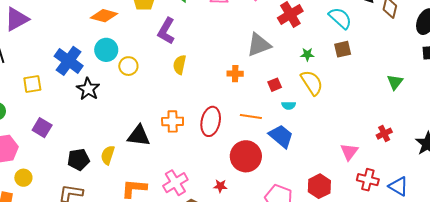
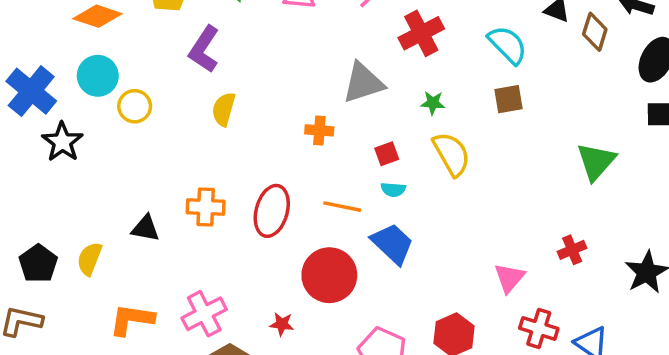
green star: (307, 54) -> (433, 103), moved
green triangle: (395, 82) -> (596, 161), size x1.4
cyan semicircle: (289, 105) -> (393, 190), moved
black triangle: (139, 136) -> (145, 228), size x0.7
black pentagon: (78, 160) -> (38, 264), turned -30

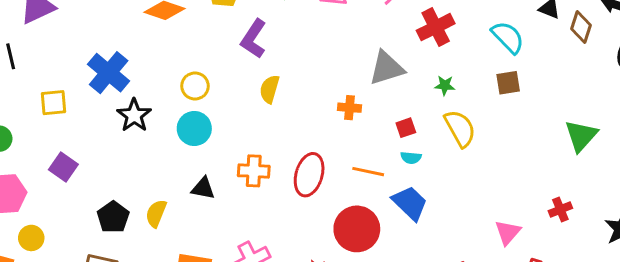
cyan circle: (98, 76) -> (194, 128), moved

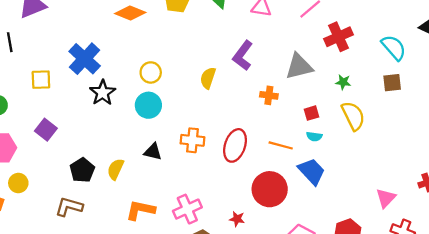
purple L-shape: (254, 39) -> (243, 55), moved

